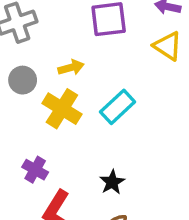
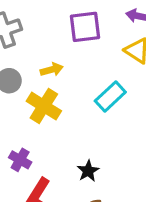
cyan rectangle: (118, 107) -> (110, 97), moved

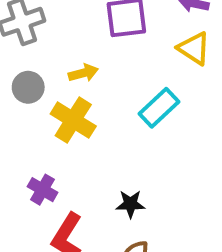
black star: (88, 171) -> (130, 204), turned 30

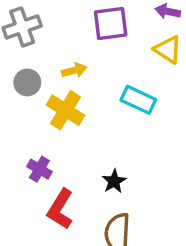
cyan rectangle: (159, 108) -> (138, 100), turned 68
black star: (130, 204) -> (114, 181), turned -30

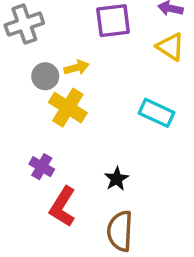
gray circle: (27, 82) -> (45, 76), moved
cyan rectangle: (138, 100) -> (157, 113), moved

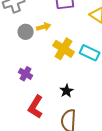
yellow cross: (68, 108) -> (64, 49), moved
purple cross: (42, 167) -> (26, 74), moved

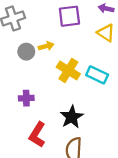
purple cross: (26, 74) -> (26, 98), turned -32
black star: (67, 91) -> (72, 117), size x1.5

